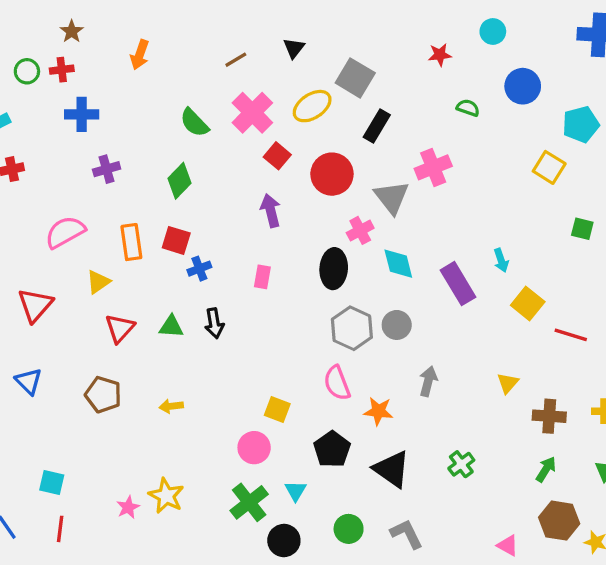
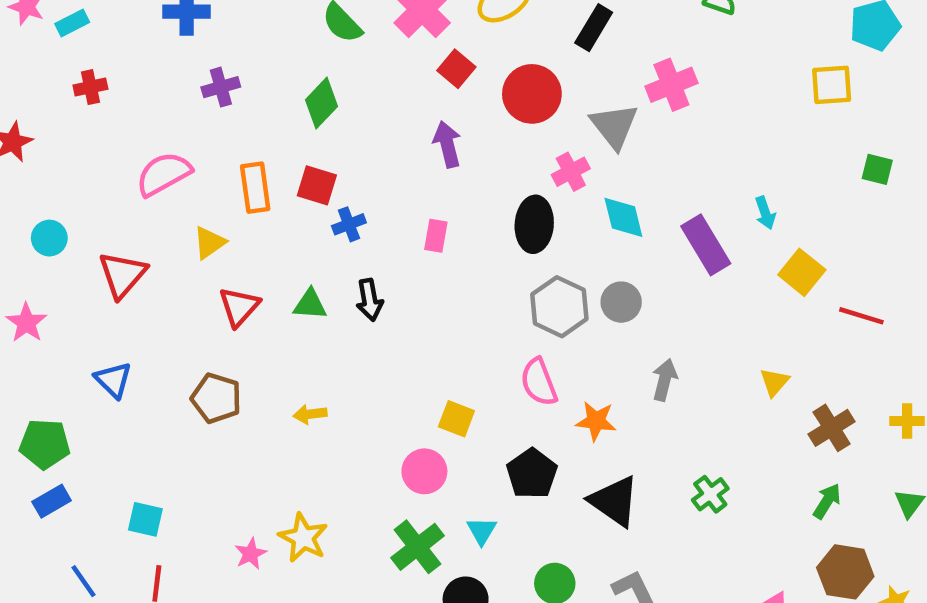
yellow square: (549, 167) -> (832, 85), turned -36
brown cross: (549, 416) -> (832, 428), turned -36

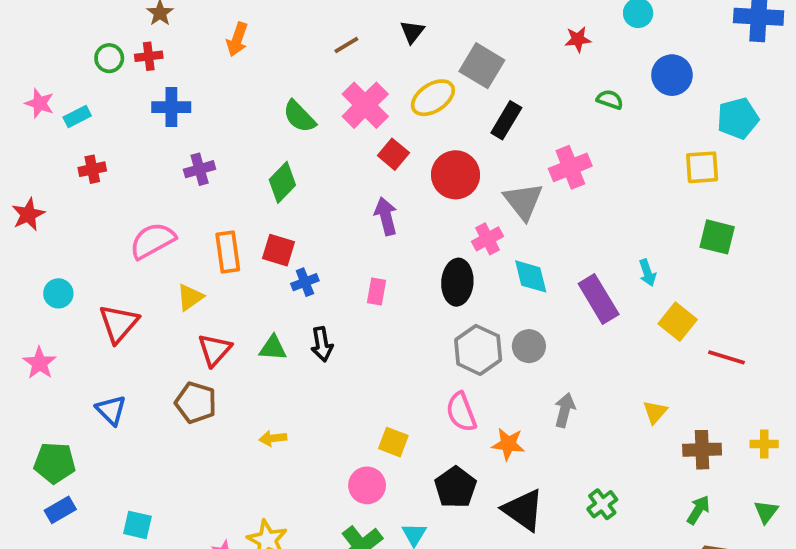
green square: (877, 169) -> (717, 237), moved, size x1.4
brown pentagon: (216, 398) -> (196, 403), moved
brown cross: (832, 428) -> (702, 450), turned 30

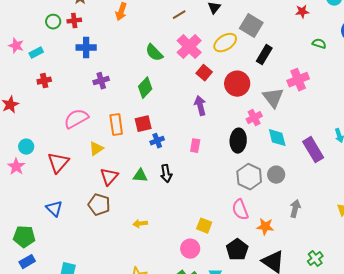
red square: (279, 250) -> (143, 124), turned -30
pink star: (40, 363) -> (16, 167), moved

